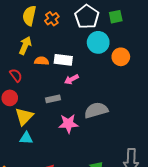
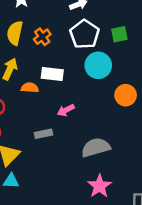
orange circle: (121, 57) -> (126, 95), moved
white rectangle: (63, 60) -> (52, 74), moved
pink star: (68, 124) -> (99, 186), moved, turned -30

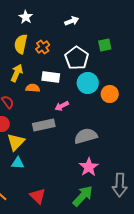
white pentagon: (85, 34) -> (77, 58), moved
cyan circle: (98, 65) -> (88, 83), moved
gray rectangle: (43, 134) -> (44, 125), size x1.5

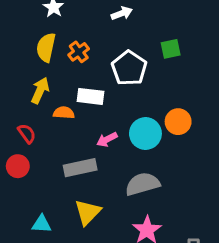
cyan circle: (88, 83) -> (145, 134), moved
yellow triangle: (16, 142) -> (88, 212), moved

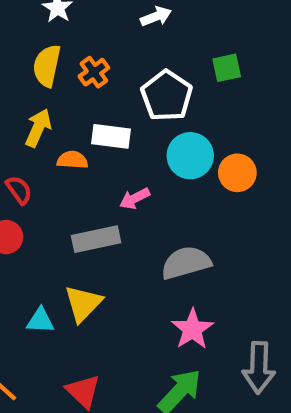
cyan circle: (145, 134) -> (190, 156), moved
yellow triangle: (88, 212) -> (83, 303), moved

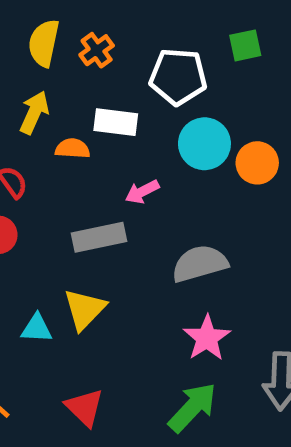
white pentagon: (167, 96) -> (178, 77), turned -30

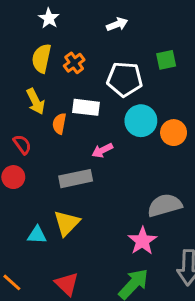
yellow arrow: (34, 113) -> (36, 101), turned 130
orange semicircle: (73, 149) -> (59, 124), turned -84
gray semicircle: (200, 264) -> (165, 205), moved

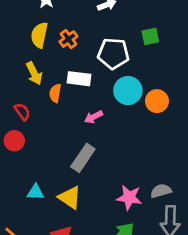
gray rectangle: (76, 179) -> (83, 158), moved, turned -44
gray semicircle: (165, 205) -> (161, 191), moved, size x0.7
yellow triangle: (67, 223) -> (70, 198), moved, turned -40
pink star: (142, 241) -> (129, 198), turned -30

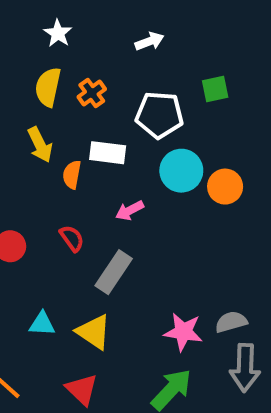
red semicircle: (22, 112) -> (72, 238), moved

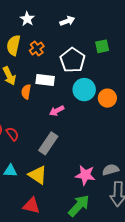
white star: (58, 33) -> (27, 19), moved
white pentagon: (159, 115) -> (73, 60), turned 30
red semicircle: (72, 238) -> (12, 134), moved
red triangle: (82, 390) -> (31, 206), turned -30

